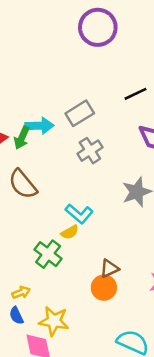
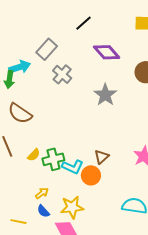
cyan L-shape: (79, 214) -> (73, 167), moved
yellow semicircle: (70, 232) -> (34, 155), moved
green cross: (48, 254) -> (53, 159), turned -35
orange circle: (104, 288) -> (91, 175), moved

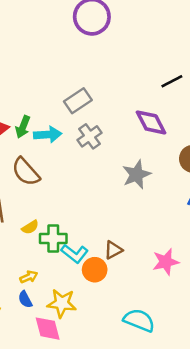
black line: (83, 23) -> (172, 81), moved
cyan arrow: (20, 67) -> (48, 135), moved

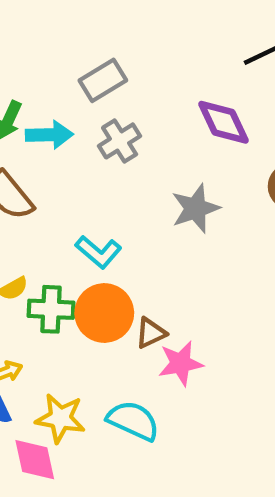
cyan L-shape: (75, 254) -> (98, 252), moved
pink star: (166, 262) -> (181, 363), moved
orange circle: (95, 270) -> (104, 313), moved, size x1.4
cyan semicircle: (139, 320) -> (133, 421), moved

